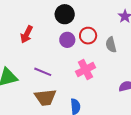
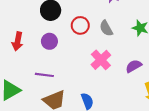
purple circle: (67, 40) -> (49, 41), moved
pink cross: (85, 70) -> (101, 60), moved

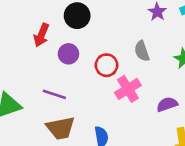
red circle: (80, 25) -> (106, 65), moved
red arrow: (18, 41) -> (41, 35), moved

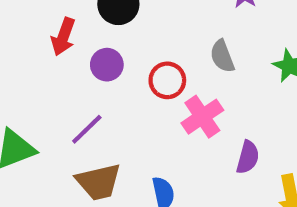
purple line: (54, 94) -> (87, 129), turned -60
purple semicircle: (167, 104) -> (248, 157), moved, turned 126

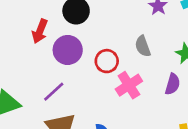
purple circle: (107, 65) -> (68, 50), size x1.4
purple semicircle: (248, 157) -> (173, 84), moved

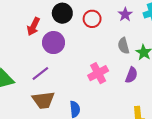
gray semicircle: (143, 46) -> (123, 46), moved
red circle: (107, 61) -> (92, 19), moved

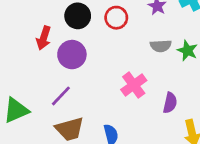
gray semicircle: (123, 46) -> (161, 46), turned -70
purple semicircle: (131, 75) -> (170, 103), moved

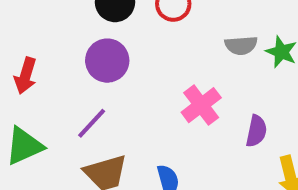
red arrow: (44, 38) -> (26, 76), moved

